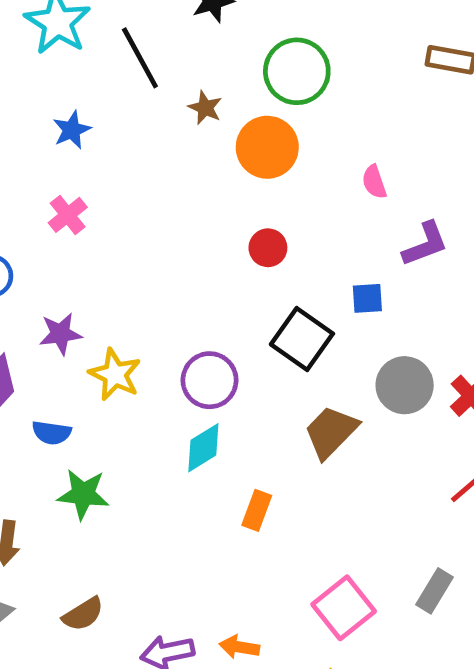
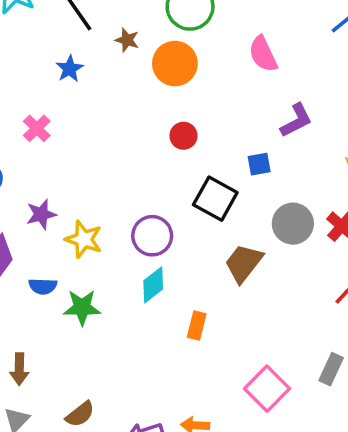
blue star: (72, 130) -> (70, 69), moved
pink semicircle: (374, 182) -> (263, 54), moved, size x1.5
green star: (83, 494) -> (82, 307), moved

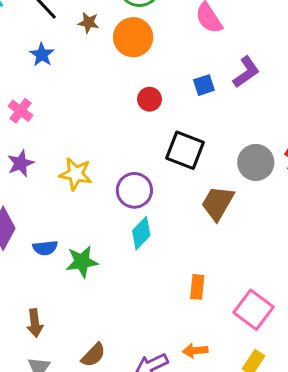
blue square: (259, 164) -> (204, 85), moved
purple star: (41, 214) -> (21, 163), moved
yellow star: (84, 239) -> (76, 174), moved
orange rectangle: (197, 326) -> (197, 287), moved

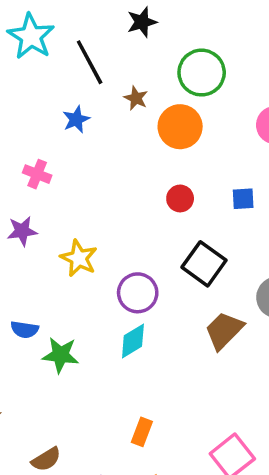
pink cross: (20, 111) -> (37, 174), turned -30
orange rectangle: (197, 287) -> (142, 432), moved

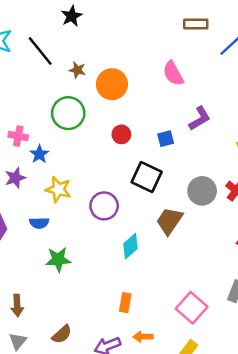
green circle: (202, 73) -> (68, 113), moved
blue star: (76, 119) -> (39, 154), moved
blue square: (243, 199) -> (166, 139), moved
blue semicircle: (25, 330) -> (39, 223), moved
cyan diamond: (133, 341) -> (130, 246), moved

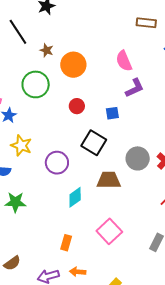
purple L-shape: (200, 118) -> (135, 88), moved
brown trapezoid: (169, 221) -> (109, 180), turned 50
pink square: (192, 308) -> (109, 231), moved

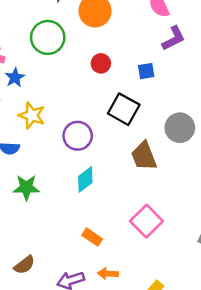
brown trapezoid: (109, 180) -> (144, 156), turned -110
cyan diamond: (75, 197) -> (85, 179), moved
orange rectangle: (66, 243) -> (92, 237), turned -70

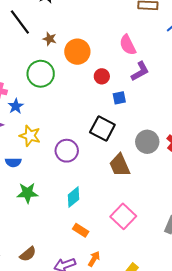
red circle: (101, 63) -> (102, 76), moved
cyan diamond: (85, 179) -> (74, 197), moved
orange arrow: (108, 274) -> (94, 259), turned 119

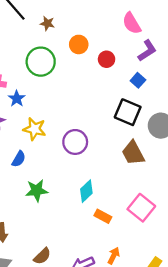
orange circle: (77, 52) -> (79, 44), moved, size x0.7
blue square: (119, 98) -> (138, 80), moved, turned -32
black square: (102, 129) -> (128, 112), moved
blue semicircle: (13, 162) -> (19, 159), turned -56
orange rectangle: (81, 230) -> (103, 216), moved

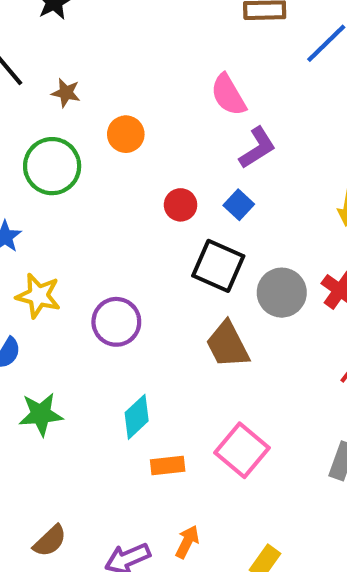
red circle: (107, 59) -> (181, 205), moved
orange rectangle: (103, 216) -> (168, 466), turned -35

